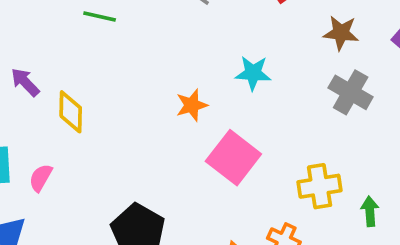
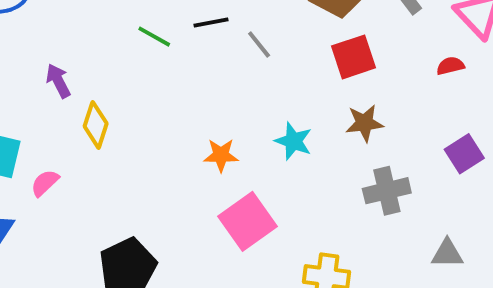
brown star: (341, 33) -> (364, 123), moved, turned -30
gray cross: (351, 92) -> (387, 191), turned 30

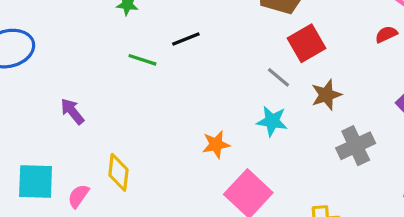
gray line: (259, 44) -> (279, 77), moved
yellow diamond: (96, 125) -> (118, 172), moved

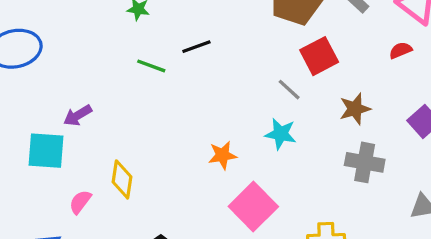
brown star: (326, 95) -> (355, 109), moved
purple arrow: (72, 111) -> (78, 115), turned -84
gray cross: (356, 146) -> (365, 162), turned 33
cyan square: (36, 181) -> (46, 151), moved

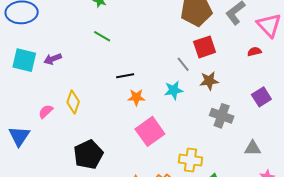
black line: (196, 47) -> (125, 76), moved
brown star: (355, 109) -> (209, 81), moved
cyan star: (281, 134) -> (174, 90), turned -30
cyan square: (46, 151) -> (24, 60), moved

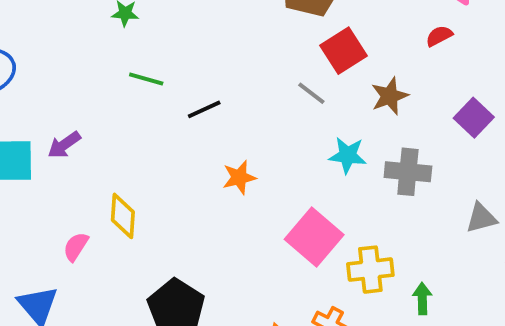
black line: (125, 76) -> (204, 109), moved
brown star: (209, 81) -> (390, 96), moved
cyan star: (174, 90) -> (348, 155), moved, turned 30
pink square: (150, 131) -> (314, 237), moved

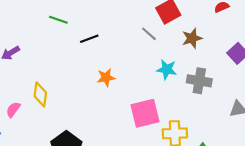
pink square: (314, 237) -> (145, 113), turned 32

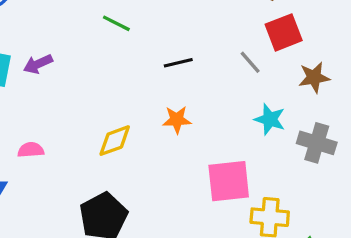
black line: (89, 39) -> (178, 63), moved
yellow diamond: (40, 94) -> (115, 141), moved, turned 55
pink semicircle: (13, 110) -> (31, 150), turned 42

